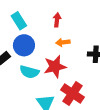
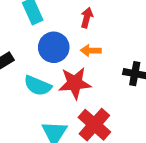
blue circle: (24, 45) -> (54, 47), moved

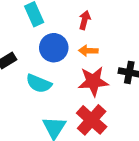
red star: (75, 83) -> (93, 81), moved

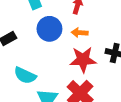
cyan semicircle: (39, 83) -> (25, 75), moved

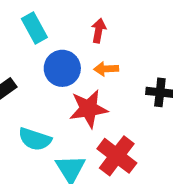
red star: (83, 60) -> (88, 109), moved

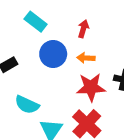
cyan rectangle: (34, 28) -> (36, 22), turned -30
red star: (88, 109) -> (91, 87), moved

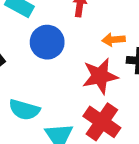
orange arrow: (86, 58) -> (114, 40), moved

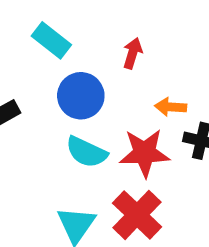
cyan semicircle: (24, 110) -> (86, 152), moved

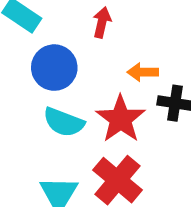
red star: (145, 153) -> (121, 119), turned -30

